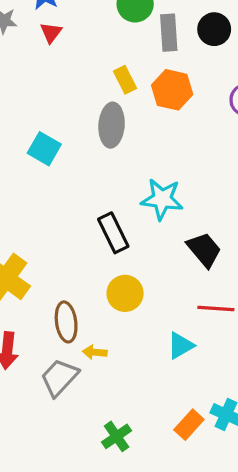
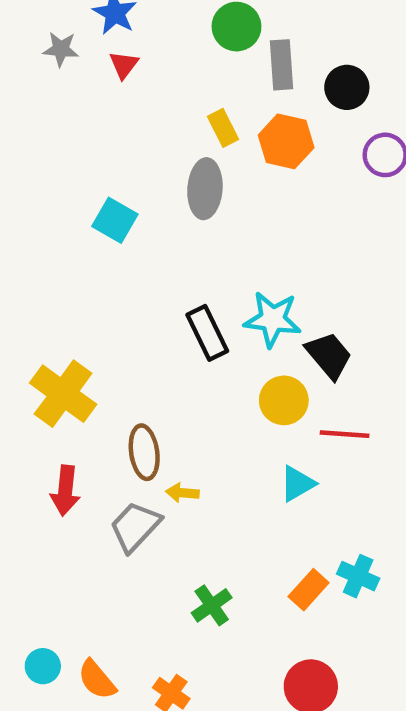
black circle: (214, 29) -> (347, 87), moved
cyan star: (162, 199) -> (273, 319), moved
yellow circle: (125, 293) -> (284, 400), moved

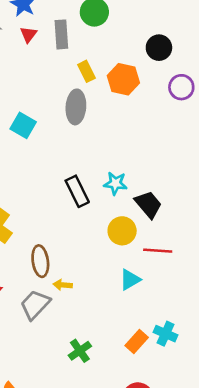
gray rectangle: (282, 65) -> (61, 34), moved
cyan star: (273, 319) -> (115, 183), size x0.7

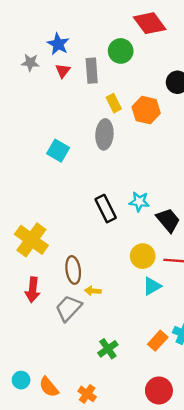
yellow circle: (122, 231) -> (143, 256), moved

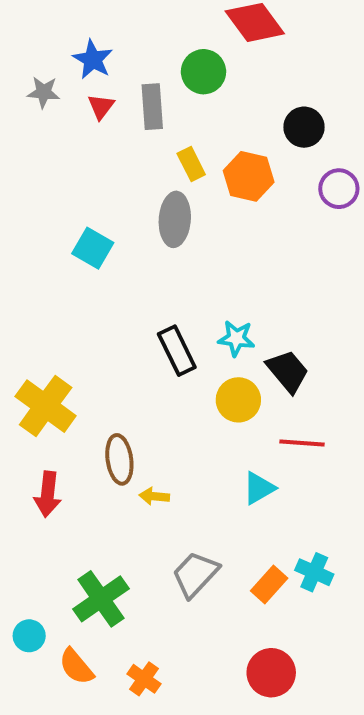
yellow circle: (143, 256) -> (238, 400), moved
gray trapezoid: (69, 308) -> (195, 574), moved
green cross: (108, 349) -> (101, 599), moved, size x1.5
cyan circle: (21, 380) -> (29, 636), moved

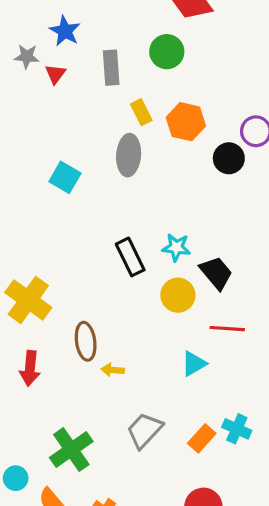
green circle: (203, 72) -> (167, 52), moved
red triangle: (101, 107) -> (55, 74), moved
black circle: (304, 127) -> (229, 158), moved

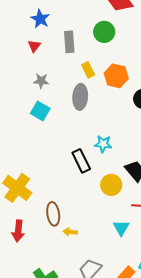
gray star: (27, 56) -> (41, 81), moved
cyan star: (176, 247) -> (103, 144), moved
cyan triangle: (194, 364) -> (121, 228), turned -30

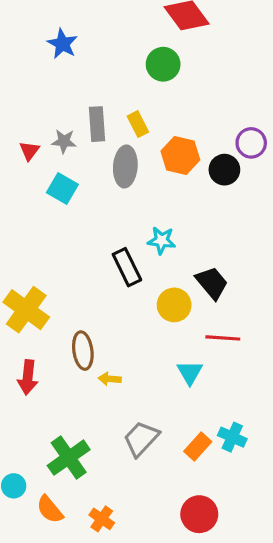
gray rectangle: (69, 42) -> (97, 124), moved
red triangle: (34, 46) -> (29, 151), moved
orange hexagon: (116, 76) -> (180, 155), moved

